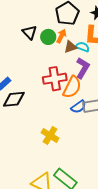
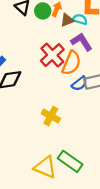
purple L-shape: (83, 68) -> (82, 42), turned -60
red cross: (55, 79) -> (52, 55), turned -30

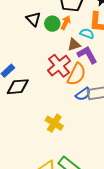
brown triangle: (67, 20) -> (74, 45), moved

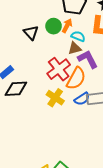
black triangle: (33, 19) -> (31, 33), moved
cyan semicircle: (87, 34) -> (78, 36), moved
yellow cross: (54, 123) -> (55, 98), moved

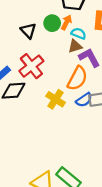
red cross: (59, 69) -> (31, 66), moved

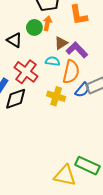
cyan semicircle: (79, 33) -> (53, 61), moved

